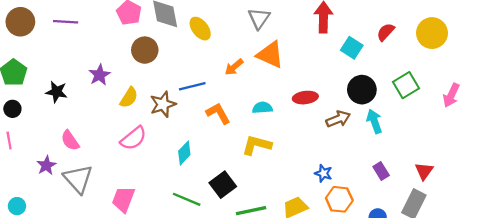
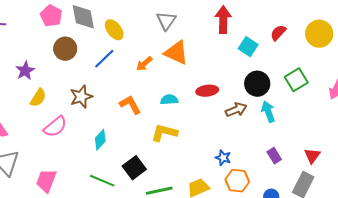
blue line: (192, 86) -> (104, 59), moved, turned -30
yellow semicircle: (129, 98) -> (38, 98), moved

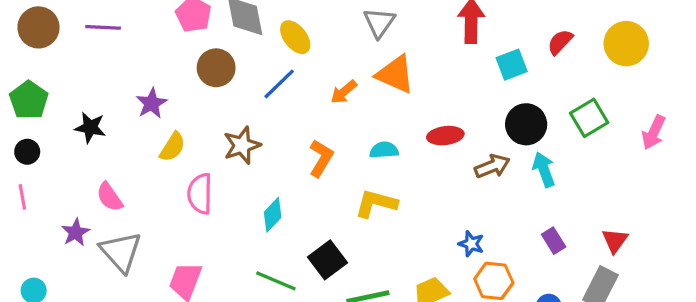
cyan square: (248, 47) -> (512, 65), turned 36
orange L-shape: (130, 105) -> (321, 158), turned 60
pink semicircle: (55, 127) -> (200, 194), turned 130

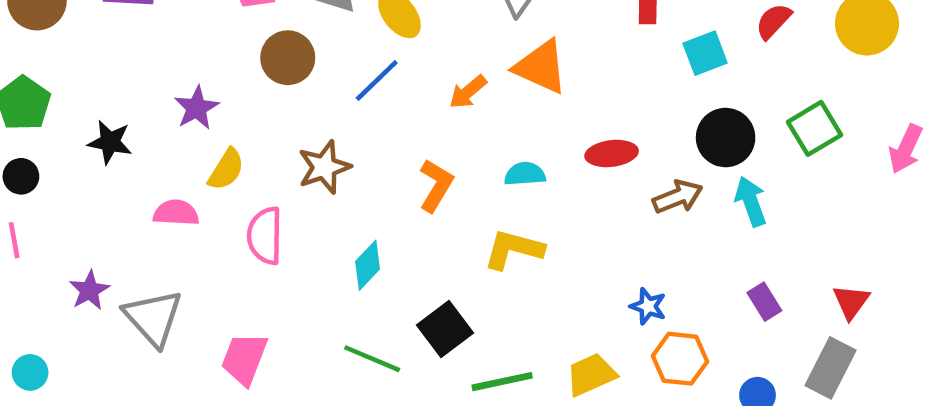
pink semicircle: (110, 197) -> (176, 213), moved, turned 128

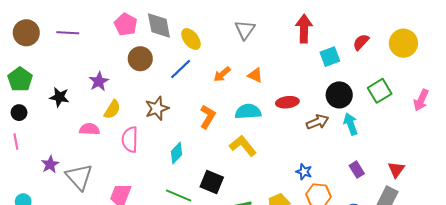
orange triangle: (541, 67) -> (255, 75), moved, size x0.6
cyan semicircle: (525, 174) -> (248, 112), size x1.4
yellow L-shape: (514, 249) -> (243, 146), turned 36
black square: (445, 329) -> (212, 182), turned -30

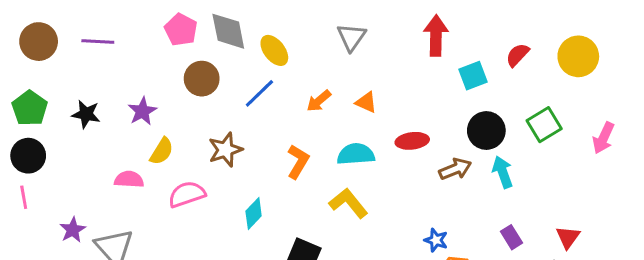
black star: (59, 97) -> (86, 114), moved
black circle: (19, 113) -> (28, 156), size x1.5
pink semicircle: (130, 140) -> (187, 194), turned 70

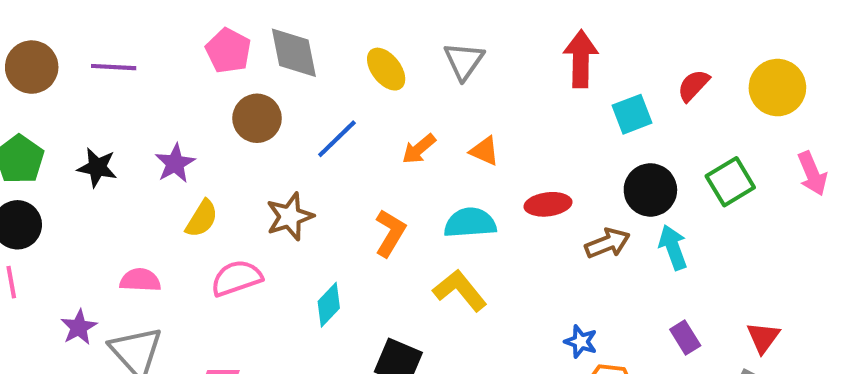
yellow ellipse: (274, 50) -> (386, 69), moved
pink arrow: (603, 138) -> (812, 174), moved, turned -48
pink semicircle: (129, 179) -> (140, 280), moved

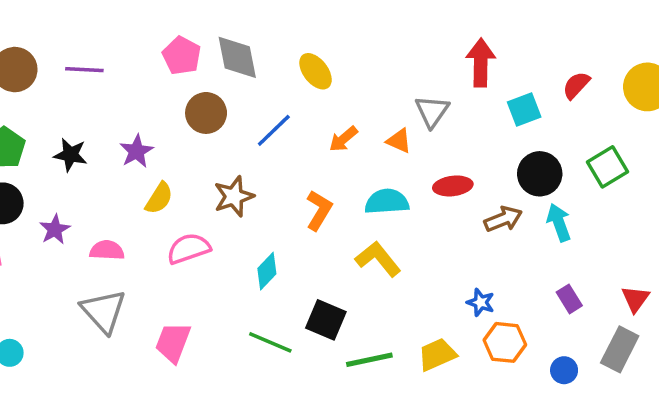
gray triangle: (464, 61) -> (432, 111), moved
purple star: (79, 327) -> (55, 229), moved

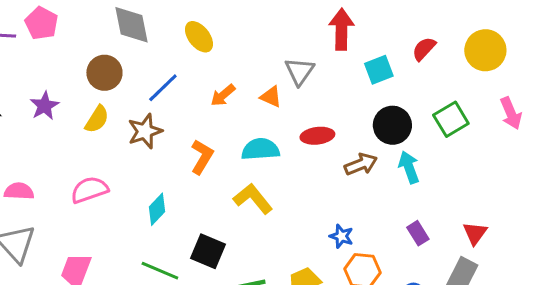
pink pentagon: (182, 56) -> (41, 23), moved
brown star: (234, 196) -> (145, 131), moved
yellow semicircle: (159, 198) -> (97, 119), moved

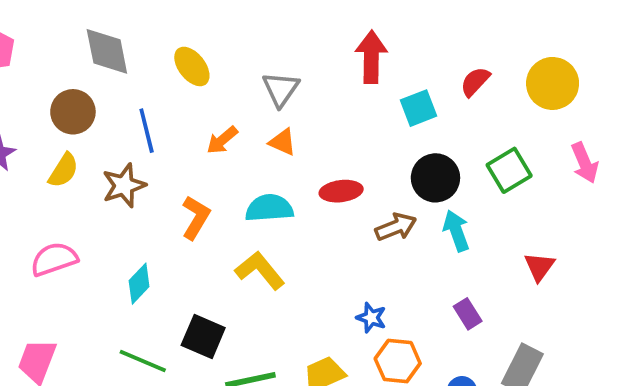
gray triangle: (299, 71) -> (281, 89), moved
blue line: (163, 88) -> (147, 131), turned -60
red triangle: (475, 233) -> (539, 267), moved

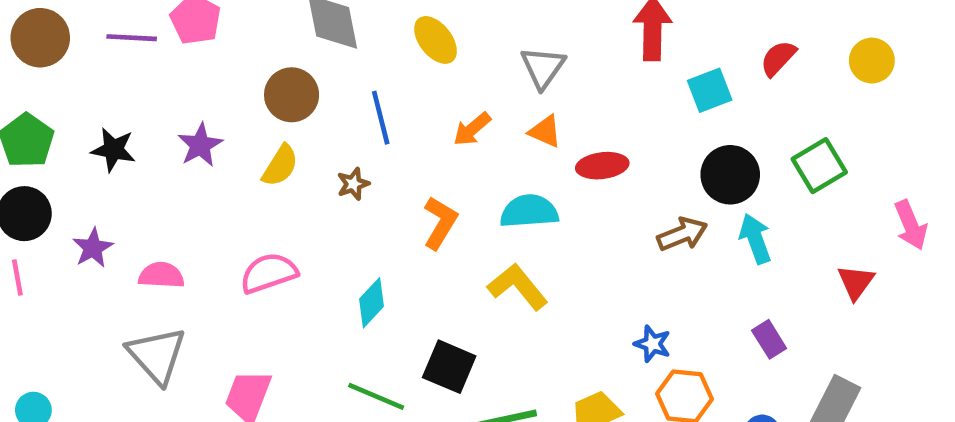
yellow circle: (553, 83) -> (872, 61), size x0.7
pink arrow: (585, 163) -> (911, 225), moved
brown star: (124, 185) -> (353, 184), size x0.6
red ellipse: (341, 191) -> (602, 166), moved

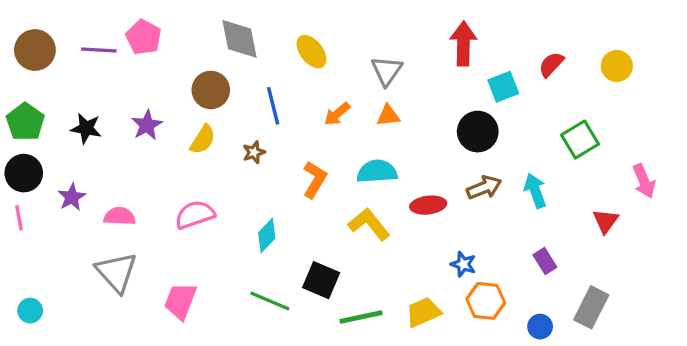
orange triangle: (545, 131) -> (388, 116), turned -30
red ellipse: (602, 166) -> (428, 205), moved
black circle: (730, 175) -> (478, 132), moved

